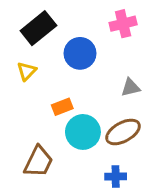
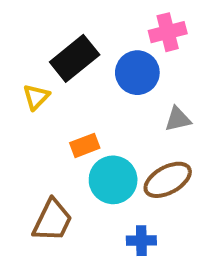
black rectangle: (38, 28) -> (75, 58), moved
blue circle: (80, 53) -> (137, 73), moved
blue cross: (116, 176) -> (141, 241), moved

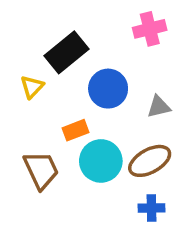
blue circle: (137, 73) -> (108, 89), moved
brown trapezoid: (52, 220) -> (41, 170), moved, turned -51
blue cross: (141, 241) -> (151, 208), moved

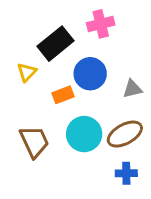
pink cross: (150, 29) -> (101, 24), moved
orange rectangle: (75, 130) -> (63, 95), moved

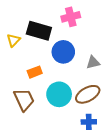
black rectangle: (55, 44) -> (39, 31), turned 55
yellow triangle: (27, 72) -> (13, 40), moved
orange rectangle: (63, 95) -> (35, 72), moved

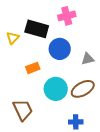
brown trapezoid: (24, 100) -> (23, 110), moved
blue cross: (89, 122) -> (76, 122), moved

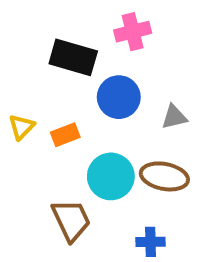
yellow triangle: (13, 38) -> (22, 127), moved
brown ellipse: (83, 89) -> (164, 176), turned 40
brown trapezoid: (23, 110) -> (71, 220), moved

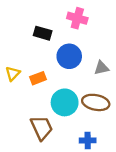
pink cross: (133, 32) -> (77, 18), turned 30
black rectangle: (73, 57) -> (43, 33), size x0.7

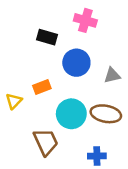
yellow triangle: (13, 74) -> (14, 101), moved

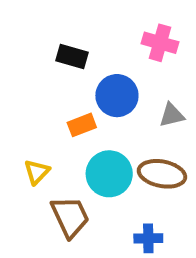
pink cross: (85, 20) -> (160, 43), moved
orange rectangle: (42, 87) -> (82, 125), moved
yellow triangle: (14, 101) -> (37, 172), moved

